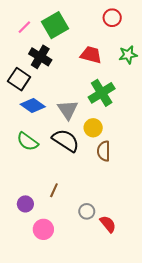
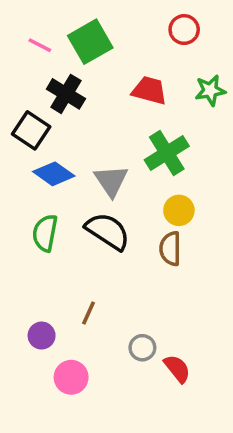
pink line: (24, 27) -> (40, 45), turned 72
yellow circle: (93, 128) -> (179, 210), moved
green semicircle: (28, 142) -> (45, 233), turned 65

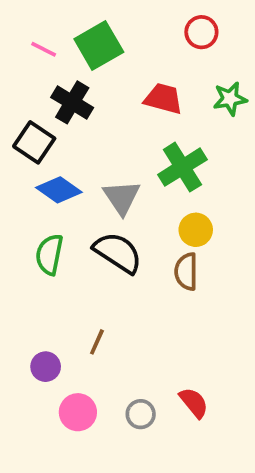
gray circle: (142, 348) -> (141, 414), moved

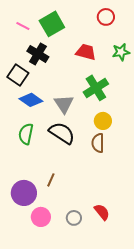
purple circle: (46, 367) -> (24, 193), size x1.6

